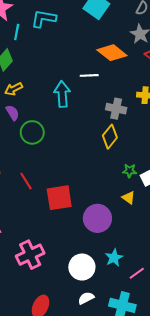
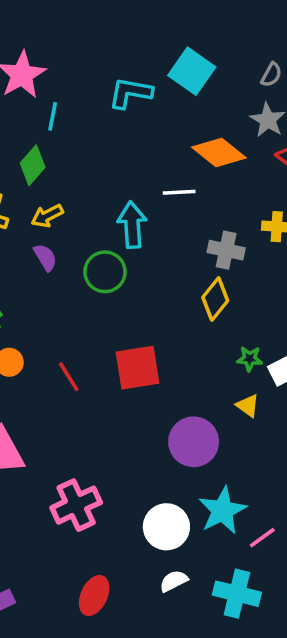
cyan L-shape: (44, 19) -> (130, 93), moved
green circle: (32, 132) -> (105, 272), moved
red square: (59, 198) -> (138, 368), moved
cyan star: (114, 258) -> (222, 511), size x1.5

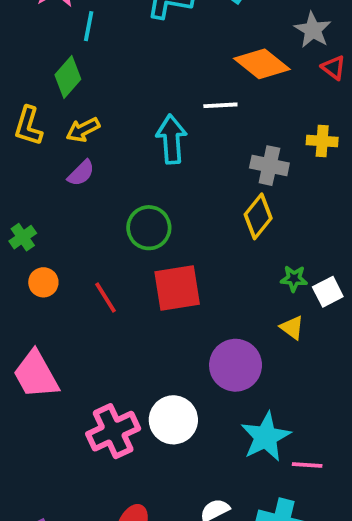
purple semicircle: (45, 257) -> (81, 173), turned 76
green circle: (105, 272) -> (149, 228), moved
white circle: (166, 527) -> (173, 420), moved
pink line: (262, 538) -> (307, 465), turned 40

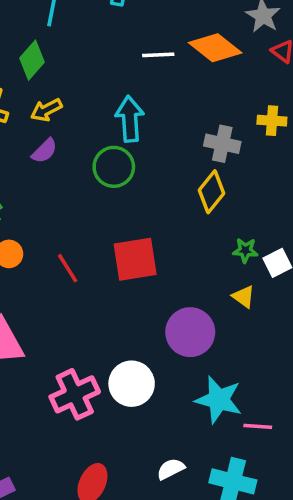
white line: (220, 105) -> (158, 55), moved
green circle: (149, 228) -> (114, 167), moved
cyan star: (266, 437) -> (219, 400), turned -30

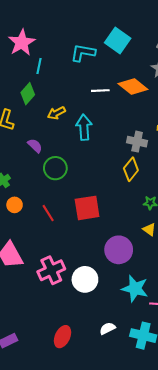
yellow arrow: (46, 110) -> (56, 113), moved
purple semicircle: (44, 151) -> (35, 146), turned -91
green circle: (114, 167) -> (55, 168), moved
pink cross: (75, 394) -> (51, 270), moved

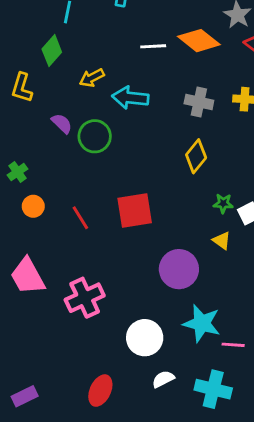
cyan arrow: (84, 127) -> (130, 98), turned -80
gray cross: (137, 142) -> (199, 102), moved
green circle: (55, 168) -> (95, 136), moved
white circle: (85, 279) -> (145, 338), moved

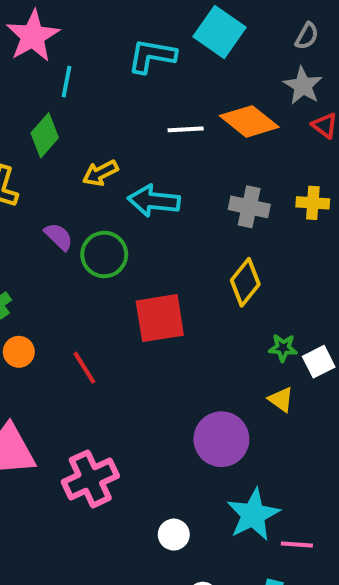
red square: (135, 211) -> (160, 318), moved
cyan star: (202, 323) -> (253, 515), turned 30
white circle: (145, 338) -> (174, 535), size x0.6

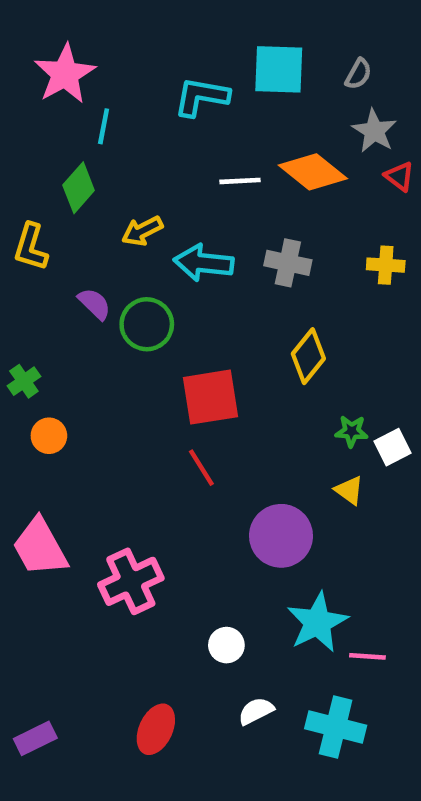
cyan square: (219, 32) -> (279, 69), turned -33
gray semicircle: (307, 36) -> (358, 74), moved
gray cross: (249, 207) -> (288, 263), moved
red line: (84, 368) -> (201, 468), moved

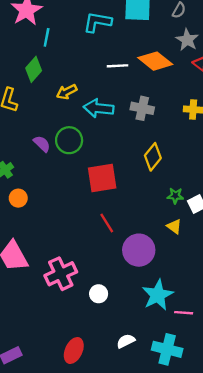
purple semicircle: (94, 304) -> (42, 144), moved
red line: (201, 468) -> (107, 223), moved
white circle: (226, 645) -> (99, 294), moved

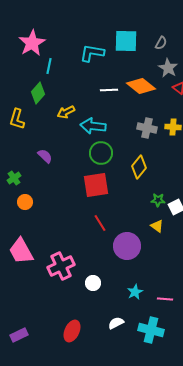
gray cross: (142, 108) -> (147, 128), moved
green circle: (69, 140) -> (101, 153), moved
cyan star: (158, 295) -> (135, 292), moved, size x0.6

